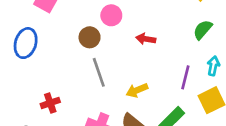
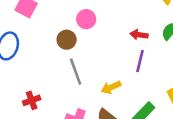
red arrow: (146, 39) -> (139, 35), moved
purple line: (185, 77) -> (140, 61), moved

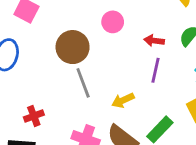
pink circle: (86, 19) -> (113, 22), moved
brown circle: (67, 40) -> (73, 47), size x1.5

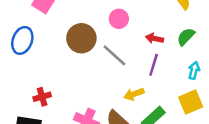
gray line: (83, 83) -> (114, 55), moved, turned -32
yellow arrow: (123, 100) -> (134, 94), moved

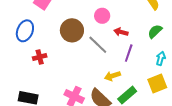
red arrow: (154, 38) -> (121, 32), moved
red cross: (42, 97) -> (40, 57), moved

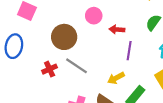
gray line: (98, 45) -> (77, 66), moved
red cross: (40, 57) -> (50, 69), moved

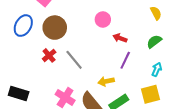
brown circle: (64, 37) -> (55, 28), moved
red cross: (50, 69) -> (49, 55), turned -32

